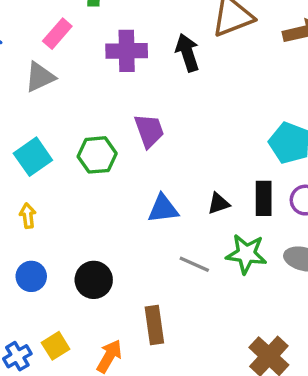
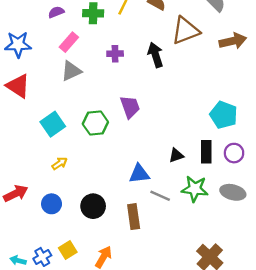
purple cross: (127, 51) -> (115, 54), size x0.6
gray triangle: (40, 77) -> (71, 71), moved
blue triangle: (163, 209) -> (139, 174), moved
yellow arrow: (28, 216) -> (60, 163), moved, turned 63
brown rectangle: (154, 325) -> (134, 217), moved

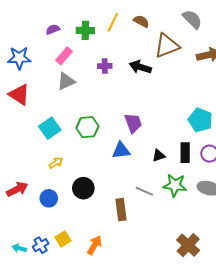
black arrow: (155, 55) -> (140, 67), turned -55
purple trapezoid: (130, 107) -> (133, 123), moved
blue triangle: (139, 174) -> (121, 151), moved
black circle: (93, 206) -> (83, 188), moved

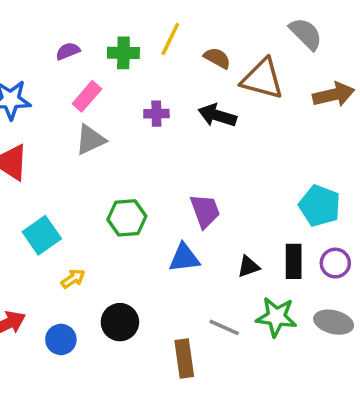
brown semicircle: (141, 21) -> (217, 58), moved
brown triangle: (167, 46) -> (262, 79), turned 36
cyan square: (50, 128) -> (42, 235), moved

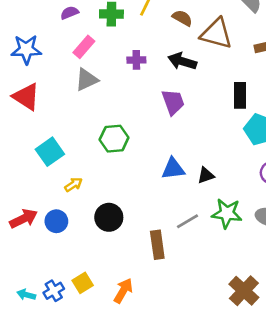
purple trapezoid: (205, 211) -> (173, 102), moved
blue triangle: (184, 258) -> (173, 169), moved
black rectangle: (294, 261) -> (240, 95), moved
gray line: (224, 327) -> (188, 221), turned -55
blue circle: (61, 339) -> (56, 221), moved

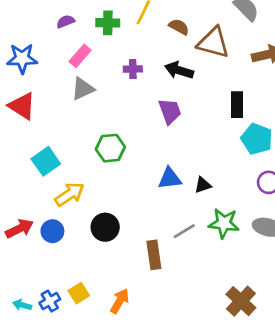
yellow arrow: (73, 185) -> (70, 194), size x1.6

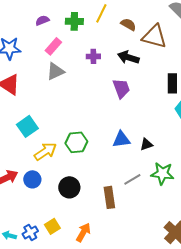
green hexagon: (110, 148) -> (76, 142), moved
black circle: (105, 227) -> (69, 187), moved

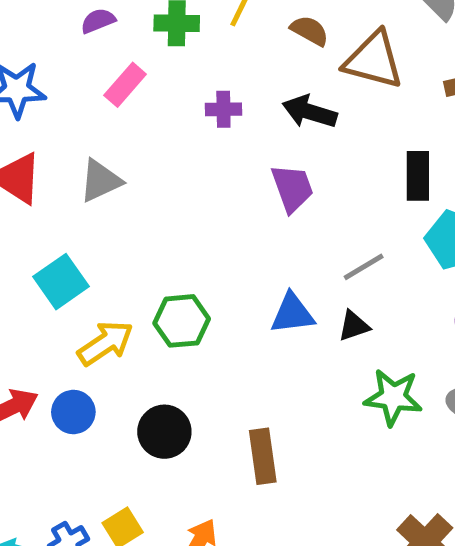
gray triangle: (55, 71) -> (100, 181), moved
gray line: (132, 179) -> (364, 267), moved

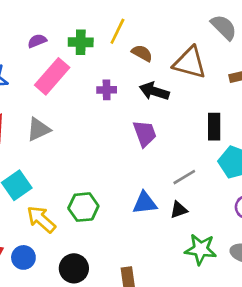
brown semicircle: (310, 31) -> (142, 53), moved
pink rectangle: (125, 85) -> (52, 76), size x1.5
yellow arrow: (105, 343) -> (41, 219), turned -104

